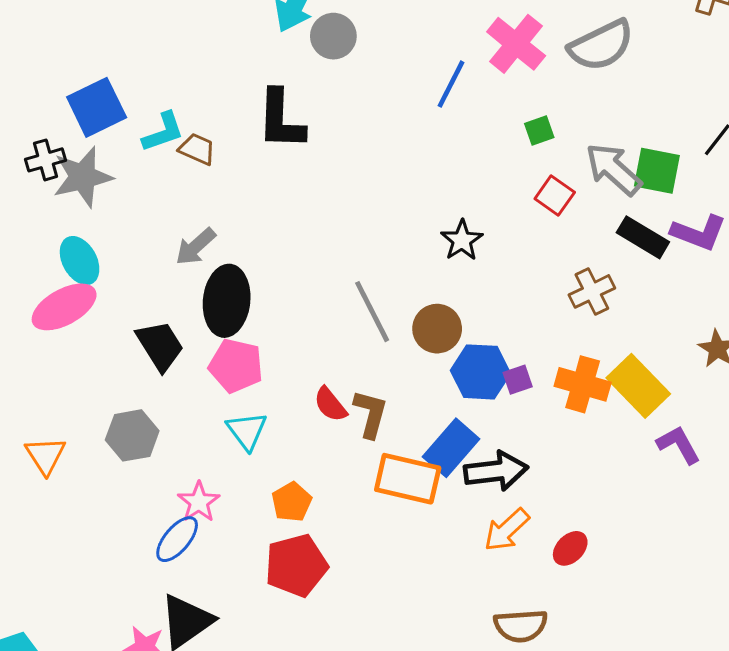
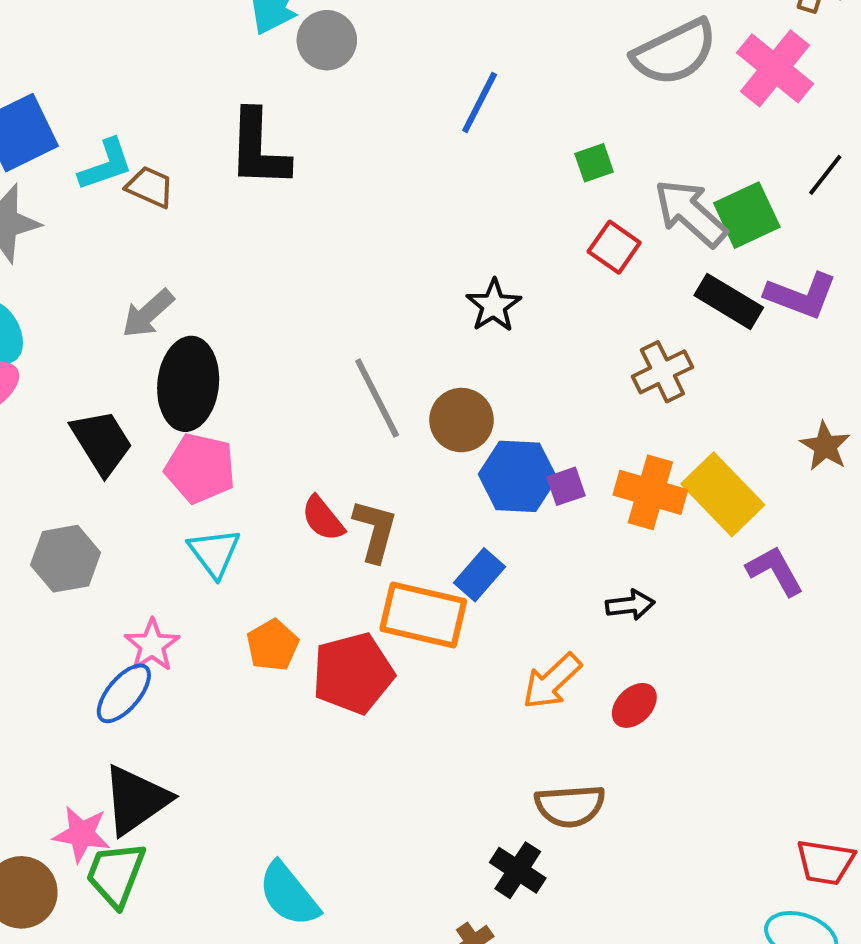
pink cross: (516, 44) -> (775, 68), moved
green square: (657, 171) -> (747, 215), turned -36
blue rectangle: (451, 448) -> (480, 575), size x0.7
black arrow: (496, 471) -> (630, 605), moved, size x0.6
red pentagon: (296, 565) -> (353, 673), moved

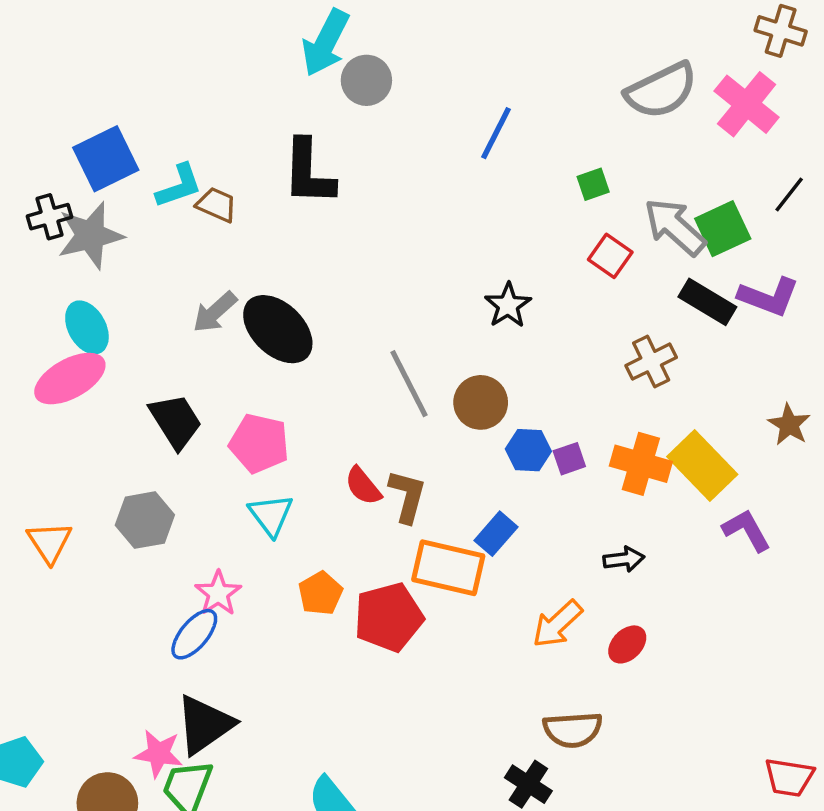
black ellipse: (188, 384) -> (278, 329), moved, turned -52
blue hexagon: (518, 476) -> (528, 450), size x0.7

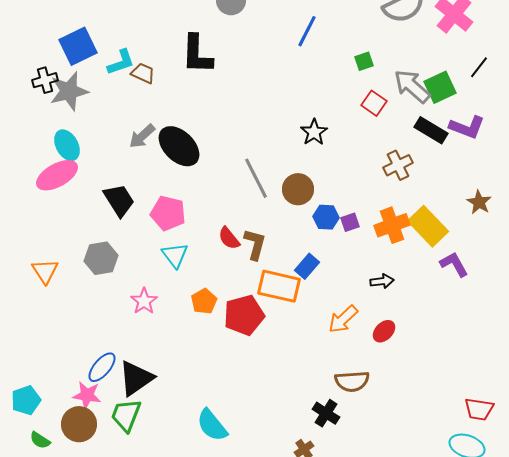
orange cross: (641, 464) -> (392, 225), turned -36
blue ellipse: (194, 634) -> (102, 367), moved
pink star: (159, 754) -> (87, 395), moved

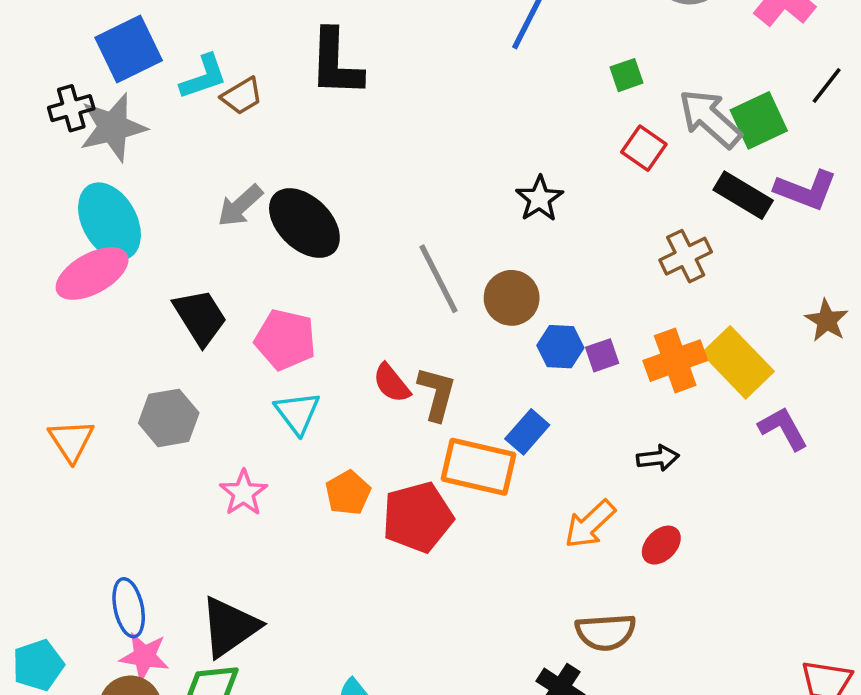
brown trapezoid: (143, 73) -> (242, 96), turned 125
cyan ellipse: (67, 145) -> (109, 221), size x1.4
blue ellipse: (102, 367) -> (129, 608), moved, turned -52

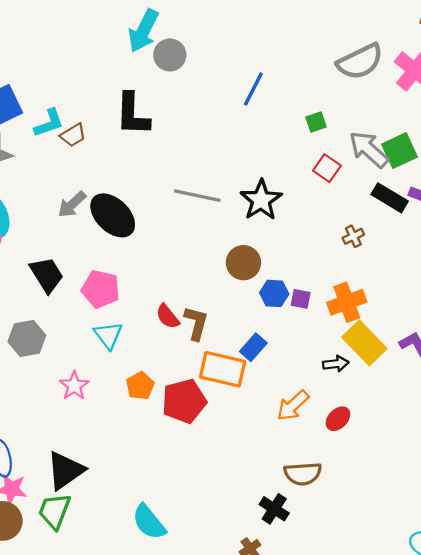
black star: (539, 199) -> (261, 200), size x1.4
brown cross: (686, 256) -> (353, 236), size x0.7
gray line: (438, 279) -> (197, 196), moved, turned -51
purple square: (602, 355) -> (301, 299), turned 30
yellow rectangle: (738, 362) -> (364, 343), moved

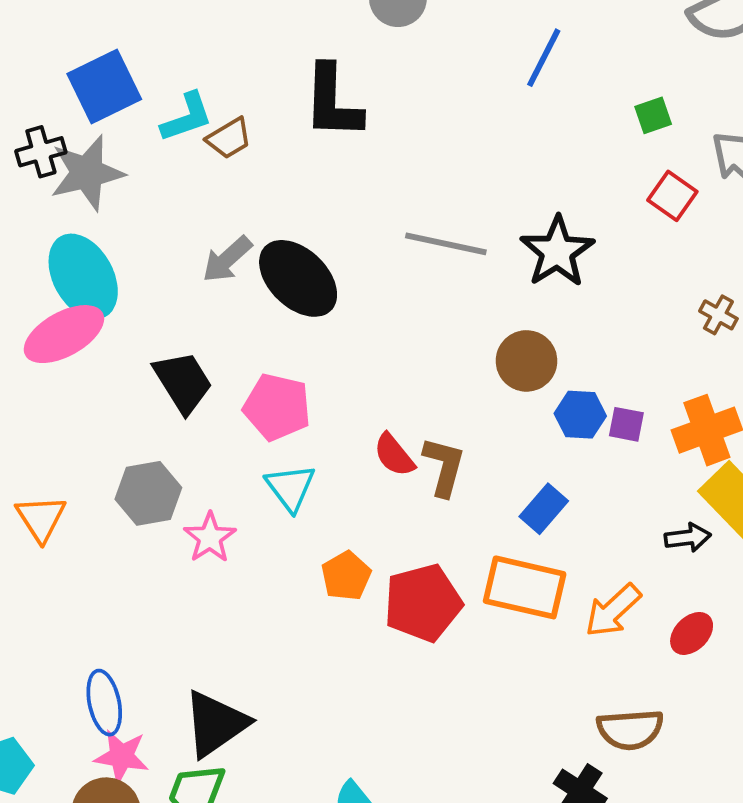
brown cross: (353, 236) -> (718, 315), turned -35
orange rectangle: (223, 369) -> (525, 587), moved
pink star: (74, 386) -> (210, 538), moved

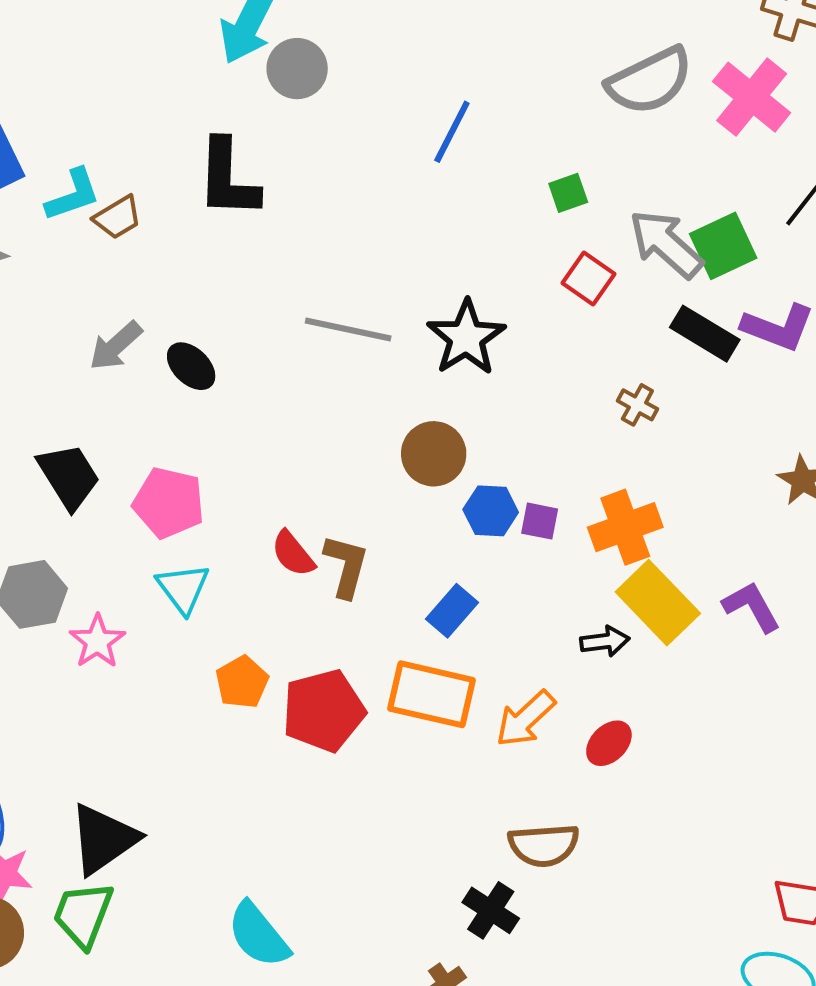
black ellipse: (298, 278) -> (191, 366), size x0.6

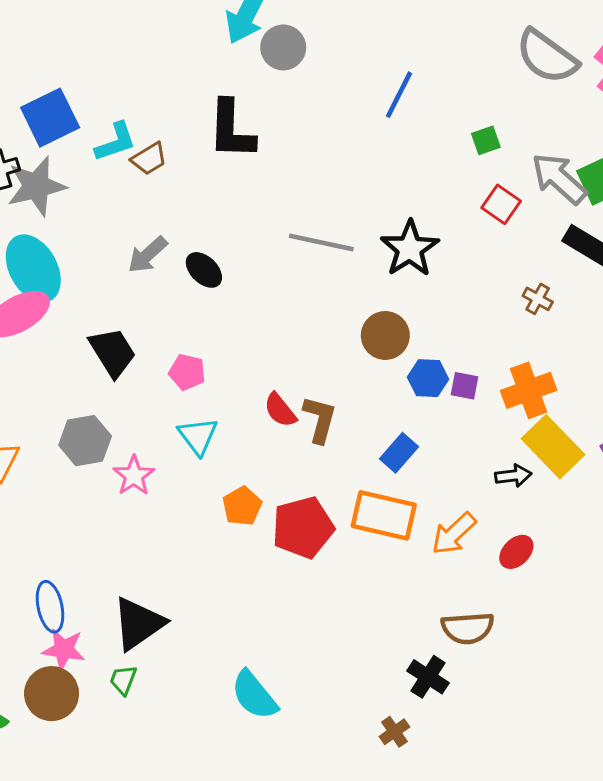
gray semicircle: (650, 81) -> (547, 57), turned 62
pink pentagon: (169, 503) -> (187, 372), size x0.7
green trapezoid: (83, 914) -> (123, 680), size x0.6

